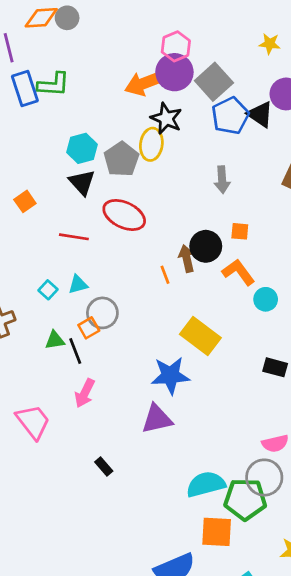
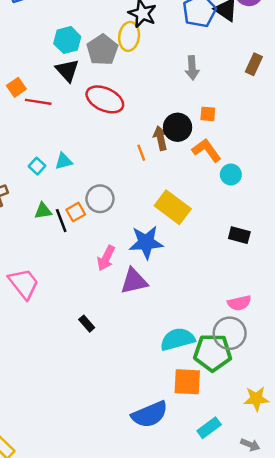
red line: (74, 237) -> (38, 102), moved
gray circle: (102, 313) -> (100, 199), moved
orange square: (89, 328) -> (76, 212), moved
pink arrow: (85, 393) -> (106, 258), moved

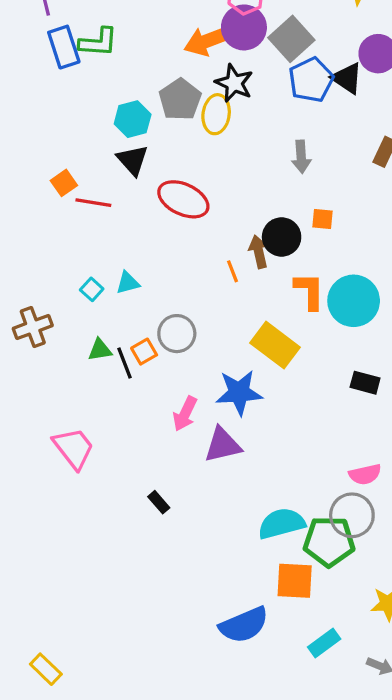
gray pentagon: (102, 50) -> (180, 99), moved
orange L-shape: (207, 150) -> (309, 291), moved, turned 36
cyan circle: (231, 175) -> (354, 301), size x1.8

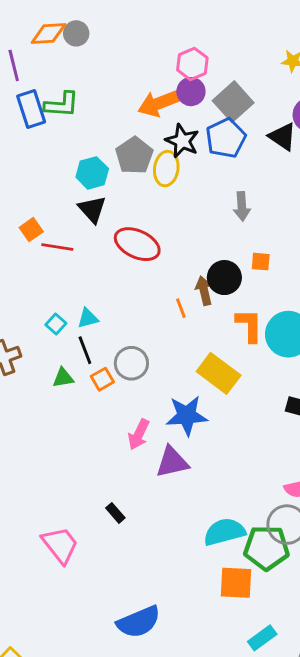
purple circle: (244, 27) -> (191, 92), size x0.7
blue pentagon: (311, 80) -> (226, 138), moved
black line: (124, 363) -> (85, 350), moved
pink trapezoid: (74, 448) -> (60, 545), moved
blue semicircle: (244, 625) -> (139, 622), moved

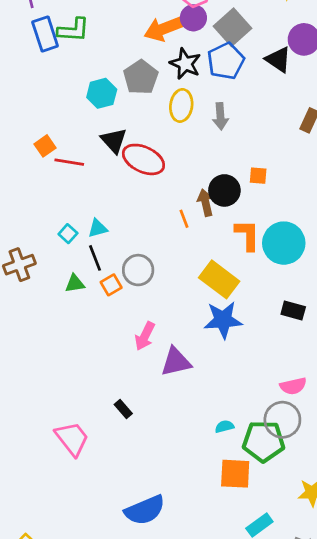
yellow ellipse: (166, 169) -> (181, 105), moved
gray arrow: (242, 206) -> (220, 116), moved
black triangle: (92, 209) -> (114, 141), moved
blue star: (187, 416) -> (223, 320), moved
cyan semicircle: (224, 532) -> (224, 427), size x0.5

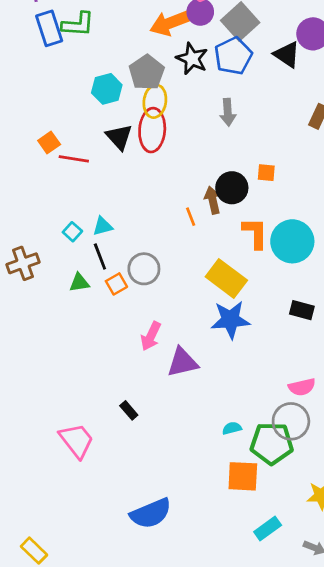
yellow ellipse: (181, 105) -> (155, 101), moved
red ellipse: (143, 159) -> (152, 130), moved, turned 69

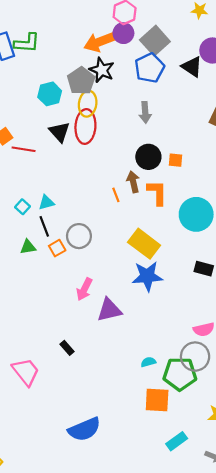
black star: (192, 59) -> (102, 70), moved
black circle: (232, 188) -> (148, 157), moved
orange L-shape: (255, 233) -> (157, 193), moved

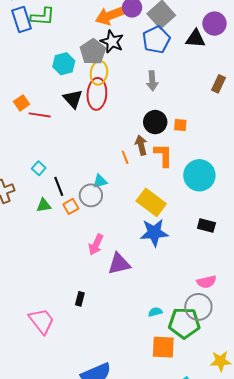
black triangle: (192, 67) -> (195, 39), turned -30
cyan triangle: (46, 202) -> (100, 181), moved
black rectangle: (67, 348) -> (80, 299), turned 56

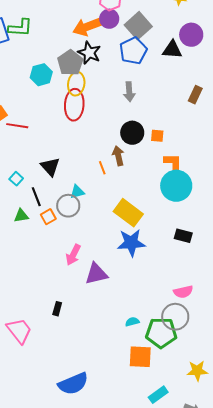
black triangle: (73, 99) -> (50, 167), moved
orange L-shape: (163, 155) -> (173, 165), moved

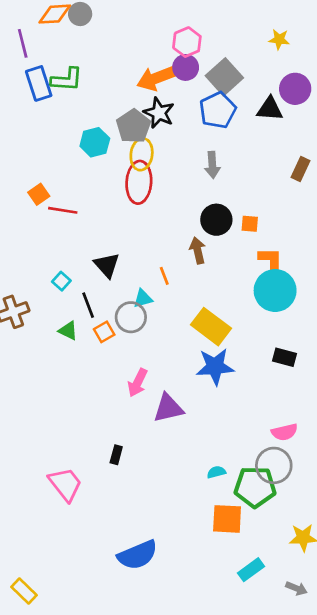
orange line: (102, 168) -> (164, 276), moved
green triangle: (21, 216) -> (68, 331), turned 35

